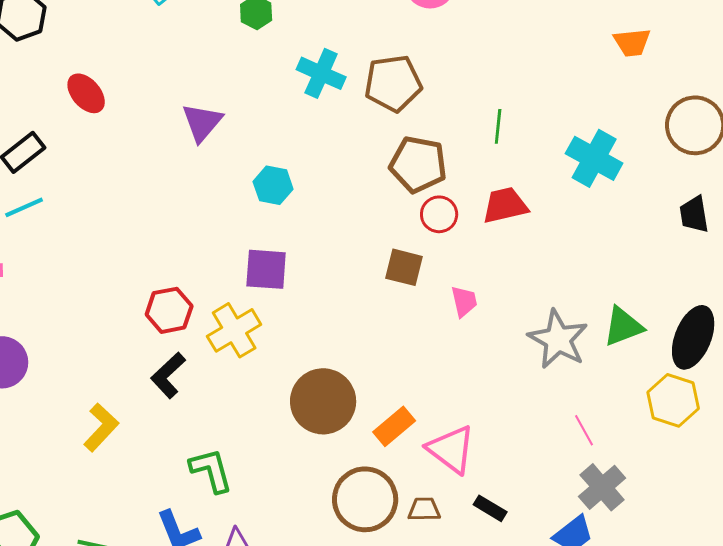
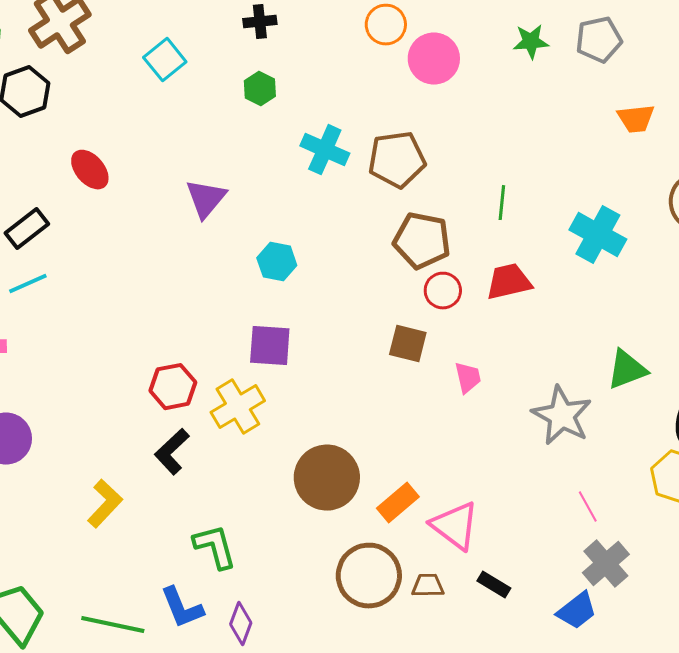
green triangle: (623, 326) -> (627, 370), moved

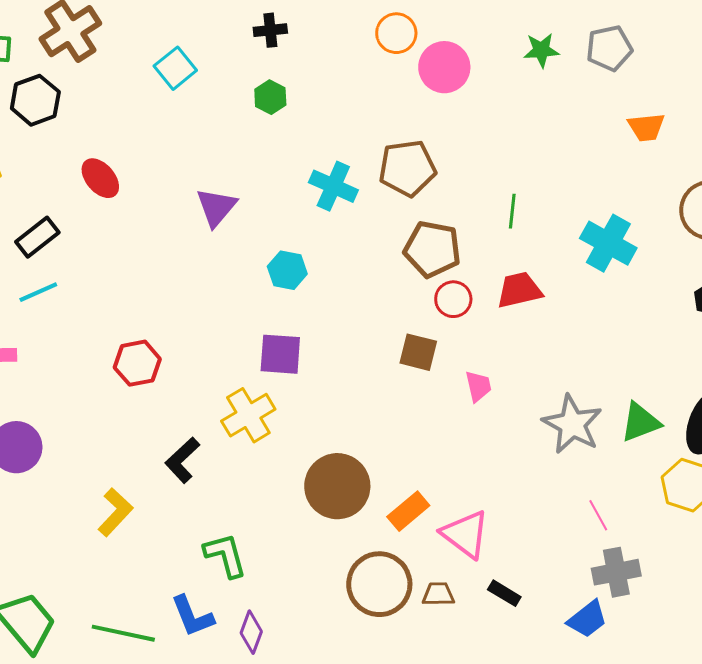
cyan cross: (325, 150) -> (333, 186), moved
green triangle: (627, 370) -> (640, 422), moved
red hexagon: (173, 387) -> (137, 363), moved
gray cross: (606, 564) -> (616, 572), turned 30

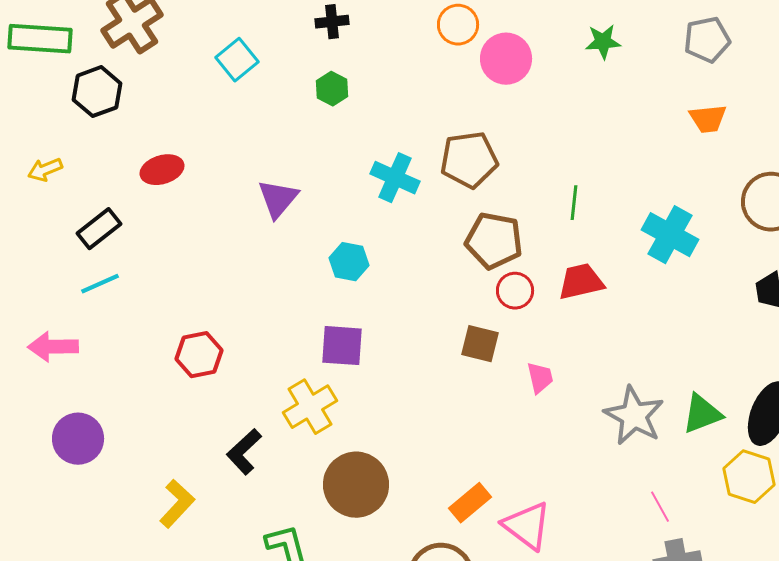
gray pentagon: (609, 48) -> (707, 40), moved
red ellipse: (100, 178) -> (162, 170), turned -66
brown circle: (337, 486) -> (356, 485), moved

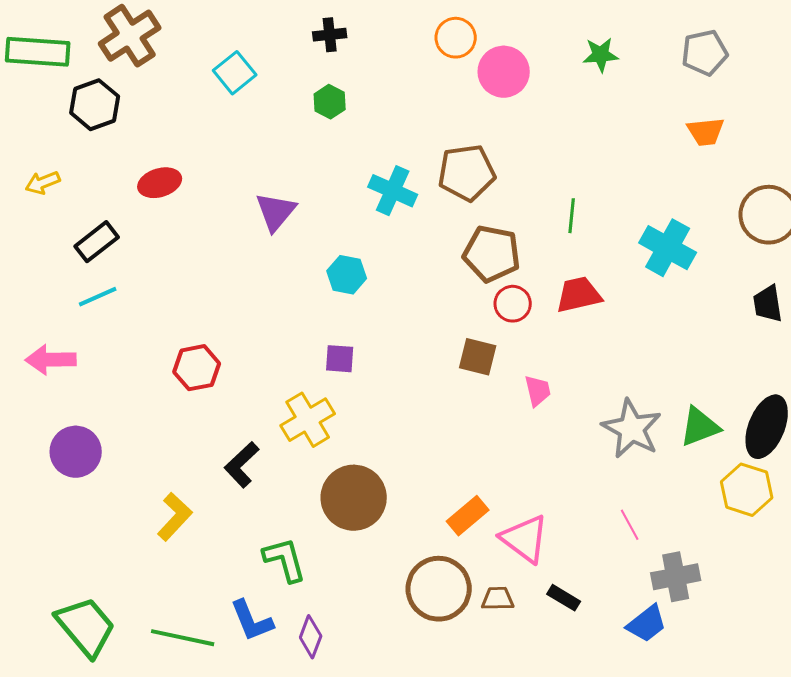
purple square: (342, 346) -> (340, 359), size x0.7
pink line: (660, 507) -> (630, 525), moved

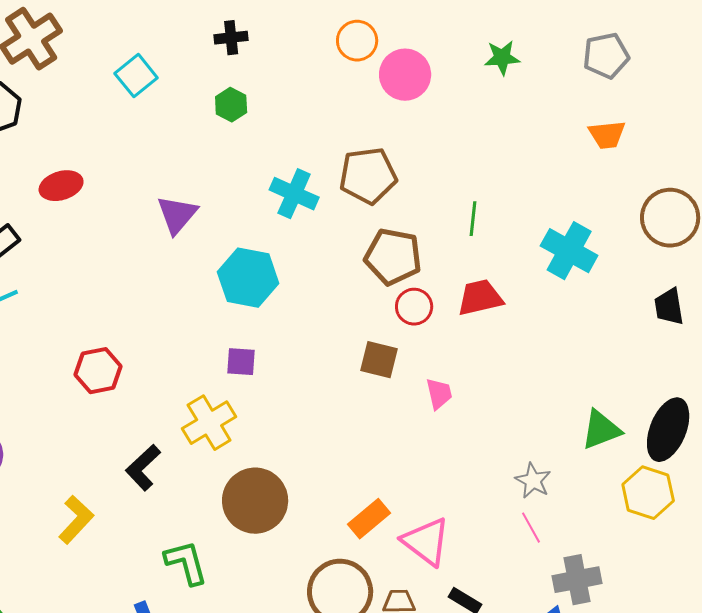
cyan hexagon: (347, 275) -> (248, 278), size x1.5
gray star: (632, 429) -> (533, 481), moved, size x0.6

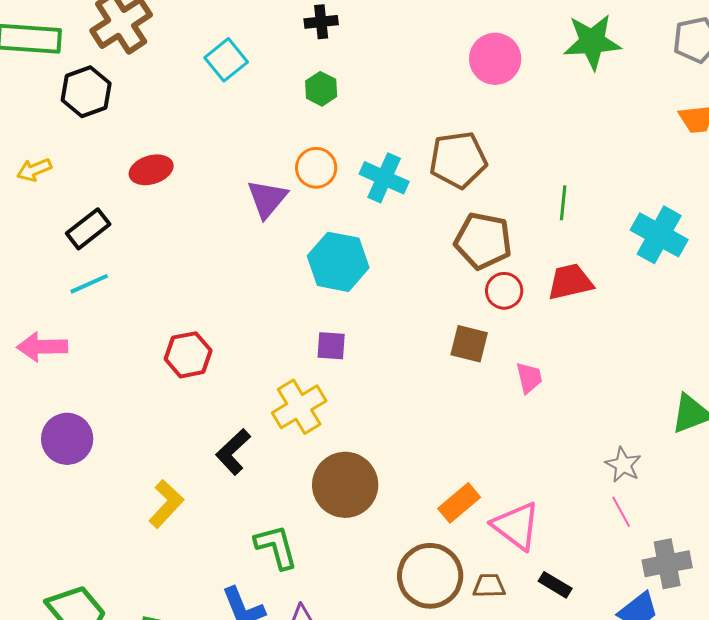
orange circle: (357, 41) -> (316, 168), moved
green star: (502, 58) -> (592, 42), size x1.6

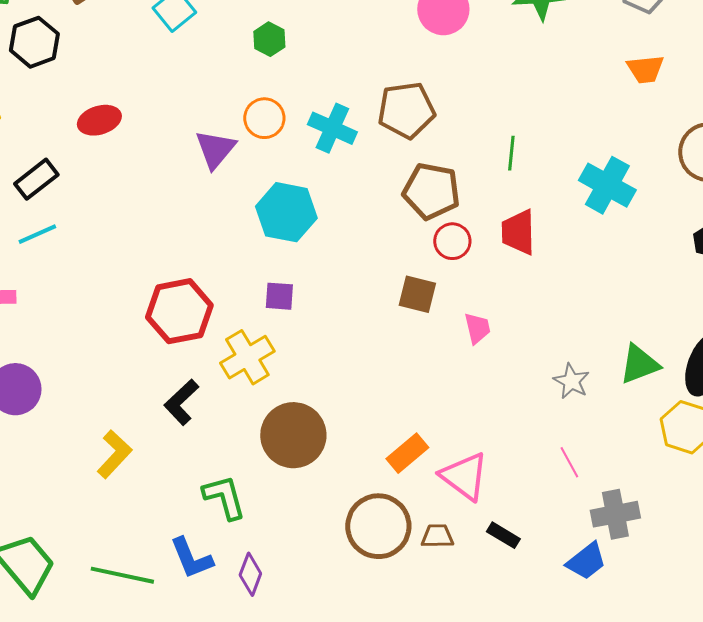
red trapezoid: (570, 282) -> (518, 232), turned -78
red hexagon: (188, 355) -> (179, 311), moved, size x1.4
gray star: (623, 465) -> (571, 381), moved

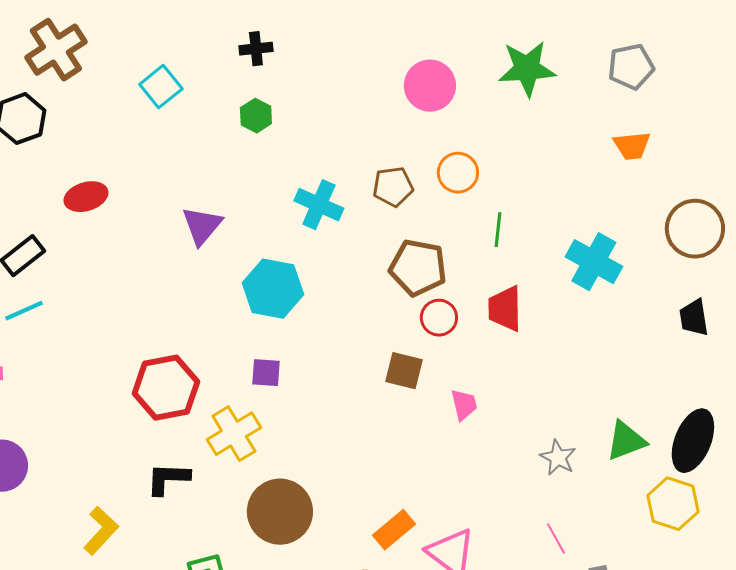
brown pentagon: (406, 110) -> (393, 187), size x0.7
orange circle: (264, 118) -> (458, 173), moved
black L-shape: (181, 402) -> (168, 479), turned 45

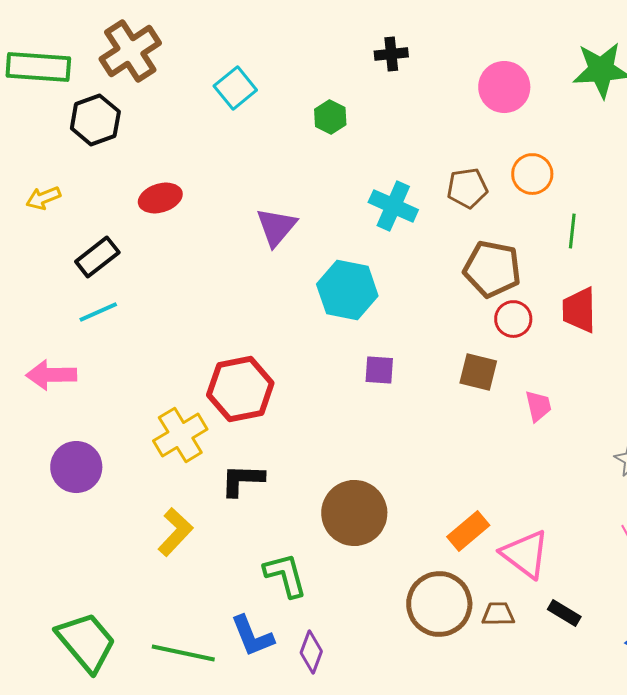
black cross: (256, 49) -> (391, 54), moved
purple square: (266, 373) -> (379, 370), moved
yellow cross: (234, 434) -> (180, 435), moved

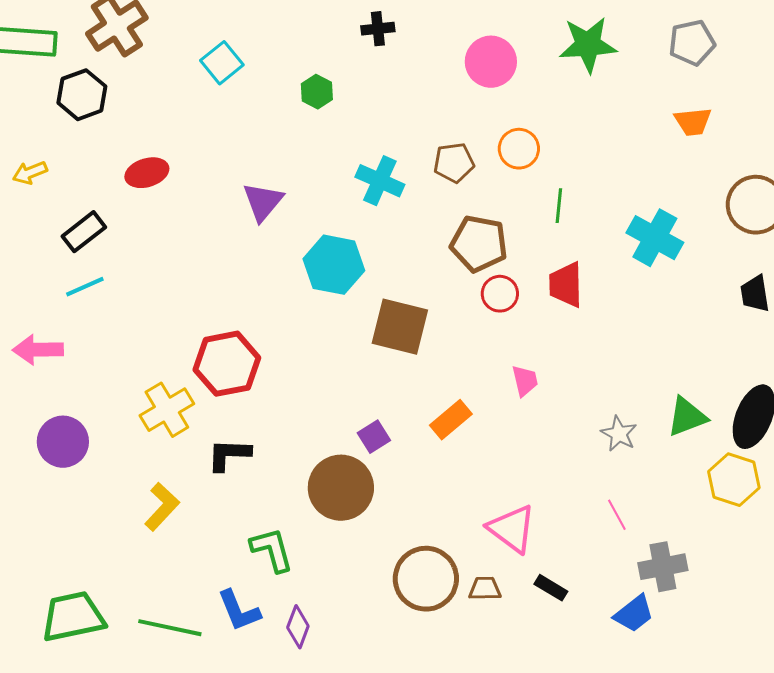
purple square: (379, 370) -> (374, 437), moved, turned -36
brown square: (478, 372) -> (400, 327), moved, size x1.5
orange rectangle: (468, 531) -> (451, 420), moved
green trapezoid: (86, 642) -> (73, 617), turned -62

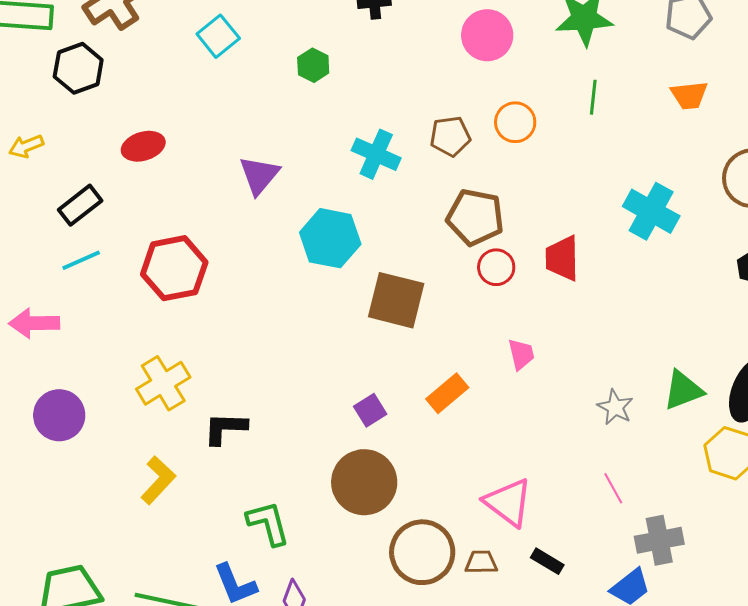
green line: (559, 206) -> (593, 97), moved
red hexagon: (227, 364) -> (174, 268), moved
brown circle: (341, 488) -> (364, 482), moved

